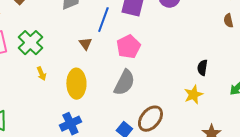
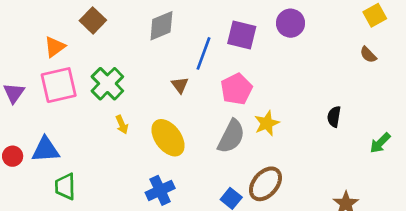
brown semicircle: (228, 21) -> (368, 55), turned -32
yellow ellipse: (76, 84) -> (168, 138), turned -36
yellow star: (193, 95) -> (267, 123), moved

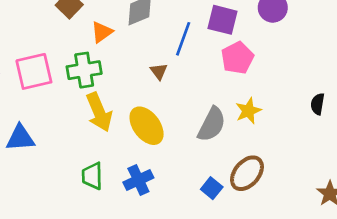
orange triangle: (55, 47) -> (102, 32), moved
green cross: (107, 84) -> (84, 70), turned 36
pink pentagon: (236, 89) -> (237, 58), moved
yellow arrow: (122, 125) -> (99, 112), size x2.0
green trapezoid: (65, 186) -> (92, 176), moved

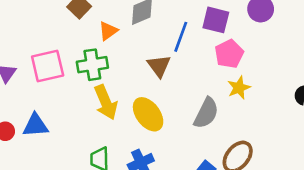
brown triangle: (159, 71) -> (159, 66), size x1.5
yellow star: (248, 111) -> (239, 88), moved

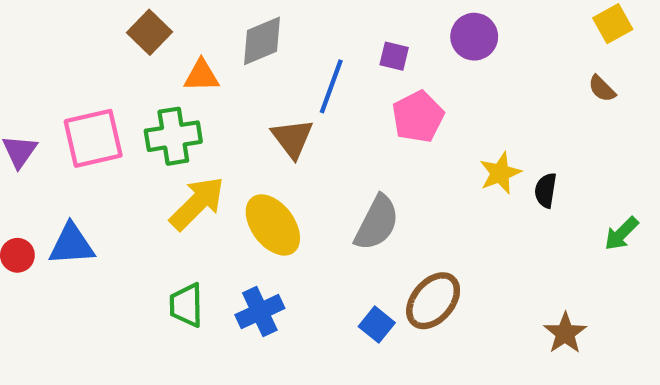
purple square: (216, 20) -> (394, 56), size x0.6
orange triangle: (108, 31) -> (201, 76), turned 35
yellow star: (239, 88) -> (500, 173), moved
yellow arrow: (106, 102) -> (197, 203), turned -112

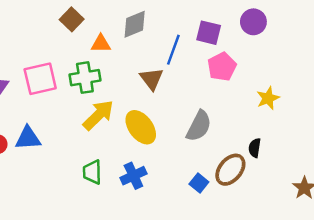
purple square: (394, 56) -> (209, 33), size x1.5
black semicircle: (546, 190) -> (255, 148), moved

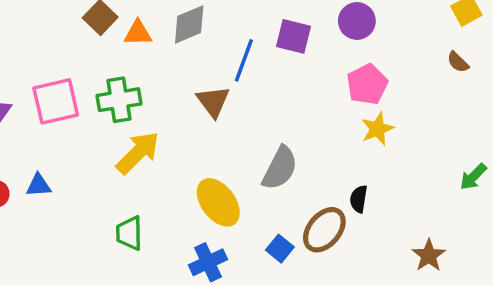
orange triangle: (101, 44) -> (138, 33), moved
pink pentagon: (222, 67) -> (367, 84), moved
yellow ellipse: (141, 127) -> (218, 202), moved
blue triangle: (28, 138) -> (39, 185), size x0.7
blue cross: (133, 176) -> (208, 262), moved

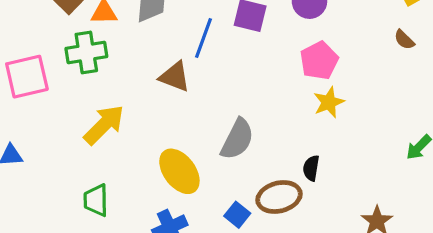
green cross: (119, 100) -> (86, 53), moved
brown triangle: (213, 101) -> (175, 77), turned -32
brown ellipse: (324, 230) -> (279, 197), turned 36

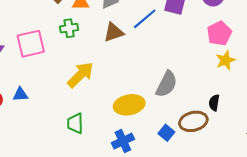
blue line: (204, 38) -> (145, 19), turned 30
green cross: (86, 53) -> (69, 28), size x0.7
brown triangle: (175, 77) -> (114, 32), moved, turned -40
yellow ellipse: (179, 171) -> (129, 105), turned -64

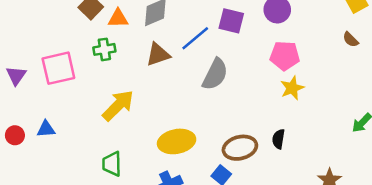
pink pentagon: (219, 33) -> (285, 56), turned 30
gray semicircle: (166, 84) -> (215, 74), moved
brown ellipse: (193, 121) -> (240, 148), moved

